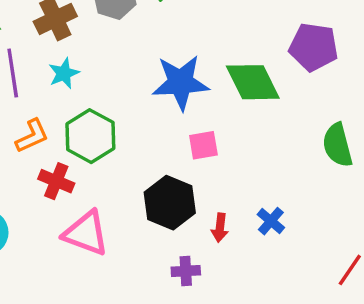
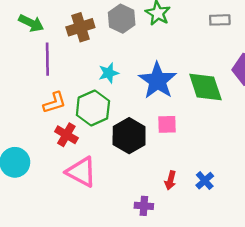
cyan star: (64, 73) -> (109, 73), moved
blue star: (181, 82) -> (158, 81), turned 30
black hexagon: (170, 203) -> (129, 136), moved

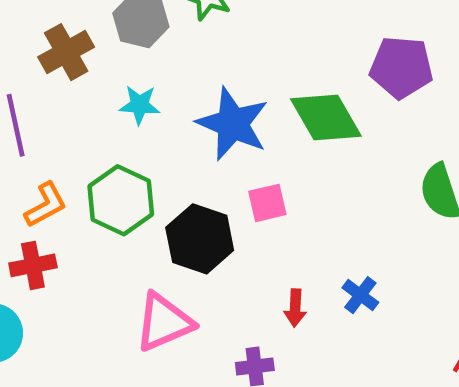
cyan star: (109, 73) -> (140, 105), moved, turned 30
red cross: (66, 135) -> (33, 265), moved, turned -30
pink triangle: (81, 172) -> (164, 322), moved, turned -40

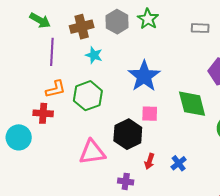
cyan star: (140, 105) -> (94, 55), moved
green diamond: (326, 118) -> (192, 104), moved
black hexagon: (200, 239) -> (128, 134), moved

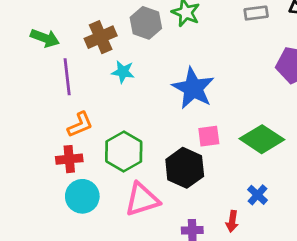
green hexagon: (88, 96) -> (124, 151), moved
green diamond: (192, 104) -> (262, 139), moved, turned -32
cyan circle: (19, 137) -> (82, 196), moved
red arrow: (149, 161) -> (232, 221), moved

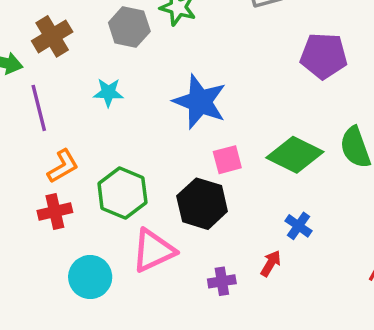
brown cross: (101, 37) -> (52, 36), moved
cyan circle: (82, 196) -> (90, 277), moved
red arrow: (232, 221) -> (271, 263), turned -150

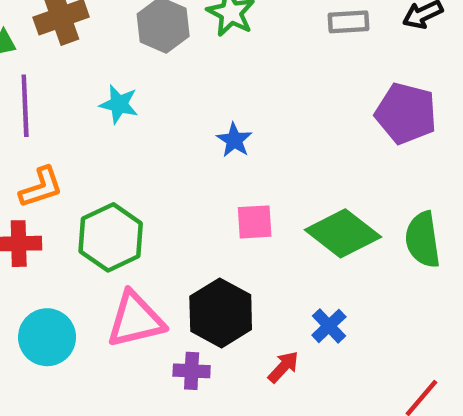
blue star: (200, 102) -> (234, 140), size x0.5
black hexagon: (202, 204) -> (221, 313), moved
purple cross: (222, 281) -> (192, 371), moved

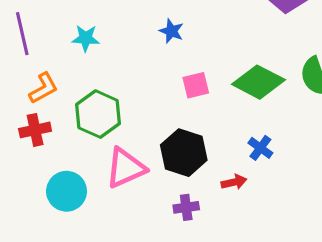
cyan star: (119, 104) -> (86, 38), moved
red arrow: (283, 367) -> (234, 182), turned 45
purple cross: (192, 371) -> (186, 207), moved

